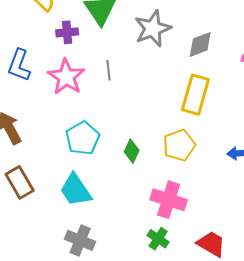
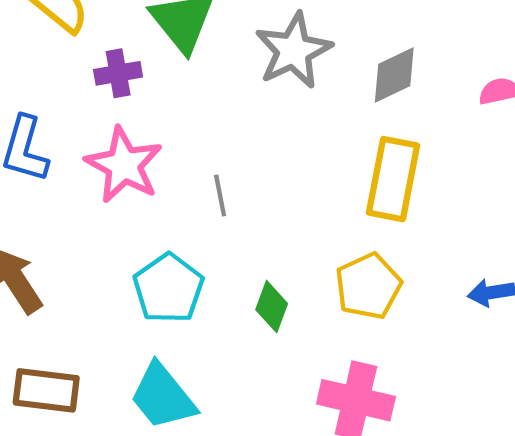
gray line: (109, 70) -> (220, 195), moved
brown rectangle: (20, 182) -> (46, 390), turned -48

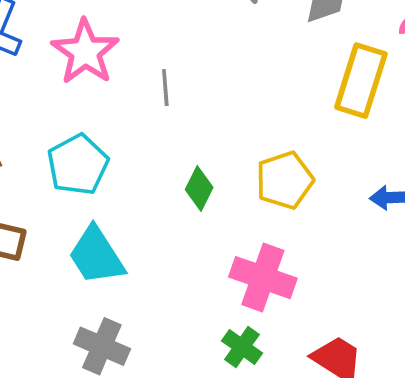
yellow rectangle: (393, 179) -> (361, 81), moved
cyan pentagon: (168, 288) -> (78, 165), moved

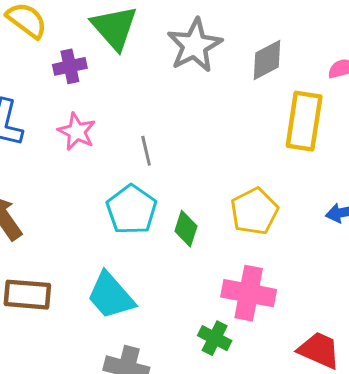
pink star: (85, 52) -> (77, 132), size x0.7
cyan pentagon: (78, 165) -> (132, 210), moved
green cross: (242, 347) -> (215, 338), moved

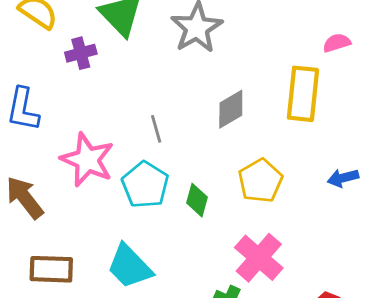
gray diamond: (267, 60) -> (231, 109), moved
pink star: (77, 132) -> (87, 160), moved, size x1.5
pink cross: (249, 293) -> (259, 258), turned 33

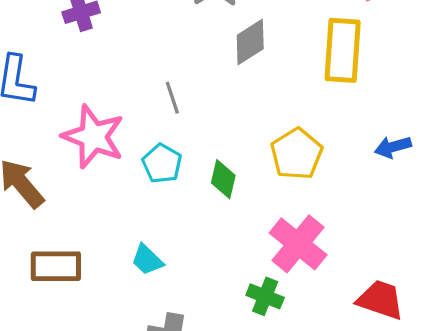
gray diamond: (231, 109) -> (250, 42), moved
cyan pentagon: (145, 185) -> (162, 163), size x0.7
cyan trapezoid: (130, 267) -> (147, 260), size x0.6

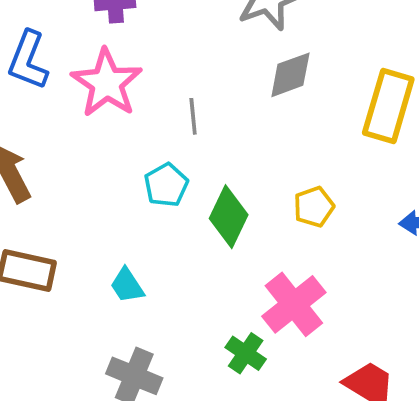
pink star: (93, 137) -> (107, 83), moved
yellow pentagon: (297, 154) -> (314, 207), size x0.7
green diamond: (223, 179) -> (229, 217), size x1.4

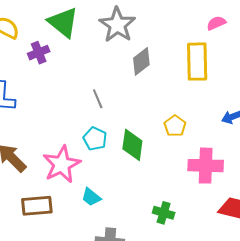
pink star: (107, 83) -> (62, 164), moved, turned 30
pink cross: (294, 304) -> (206, 166), moved, turned -32

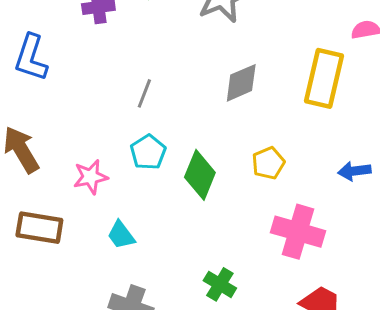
gray diamond: (141, 61) -> (241, 83), moved
gray line: (98, 99) -> (144, 93), moved, turned 30
pink star: (62, 164) -> (90, 177), size x0.6

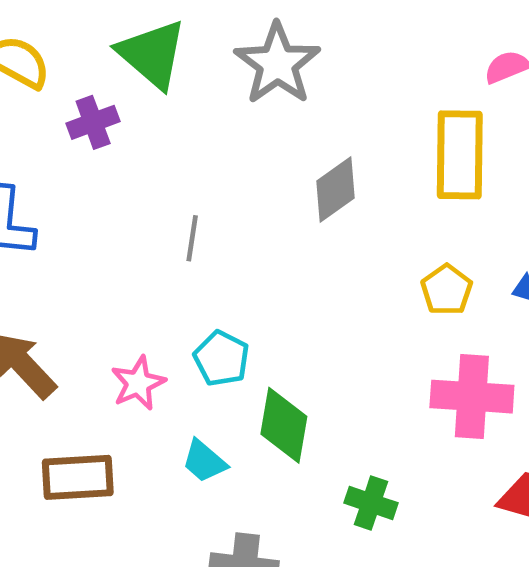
cyan pentagon: (148, 152) -> (222, 358), moved
yellow pentagon: (268, 163) -> (447, 290), moved
green diamond: (200, 175) -> (284, 425), moved

